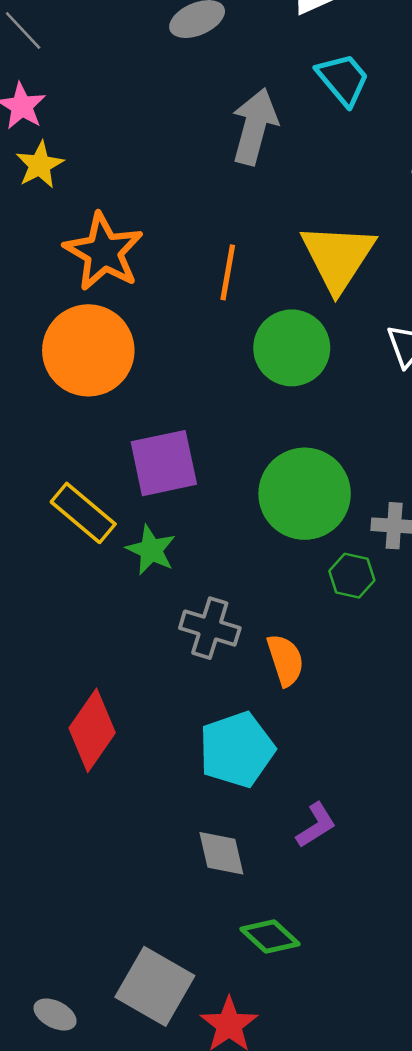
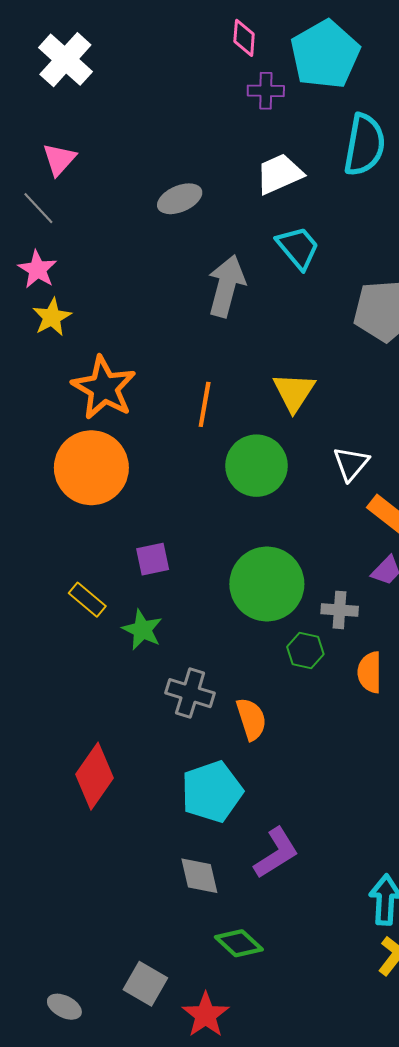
yellow triangle: (338, 257) -> (294, 392), size x0.7
purple square: (164, 463) -> (153, 559), size x0.6
yellow rectangle: (83, 513) -> (87, 600), size x0.7
purple L-shape: (316, 825) -> (276, 853), size x1.4
gray square: (155, 986) -> (145, 984), size x0.7

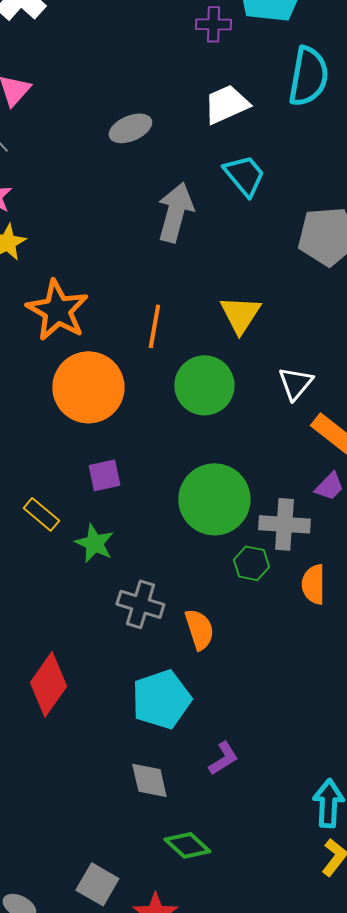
orange circle: (91, 468) -> (88, 387), moved
gray cross: (340, 610) -> (284, 524), size x1.4
purple L-shape: (276, 853) -> (223, 758), size x0.7

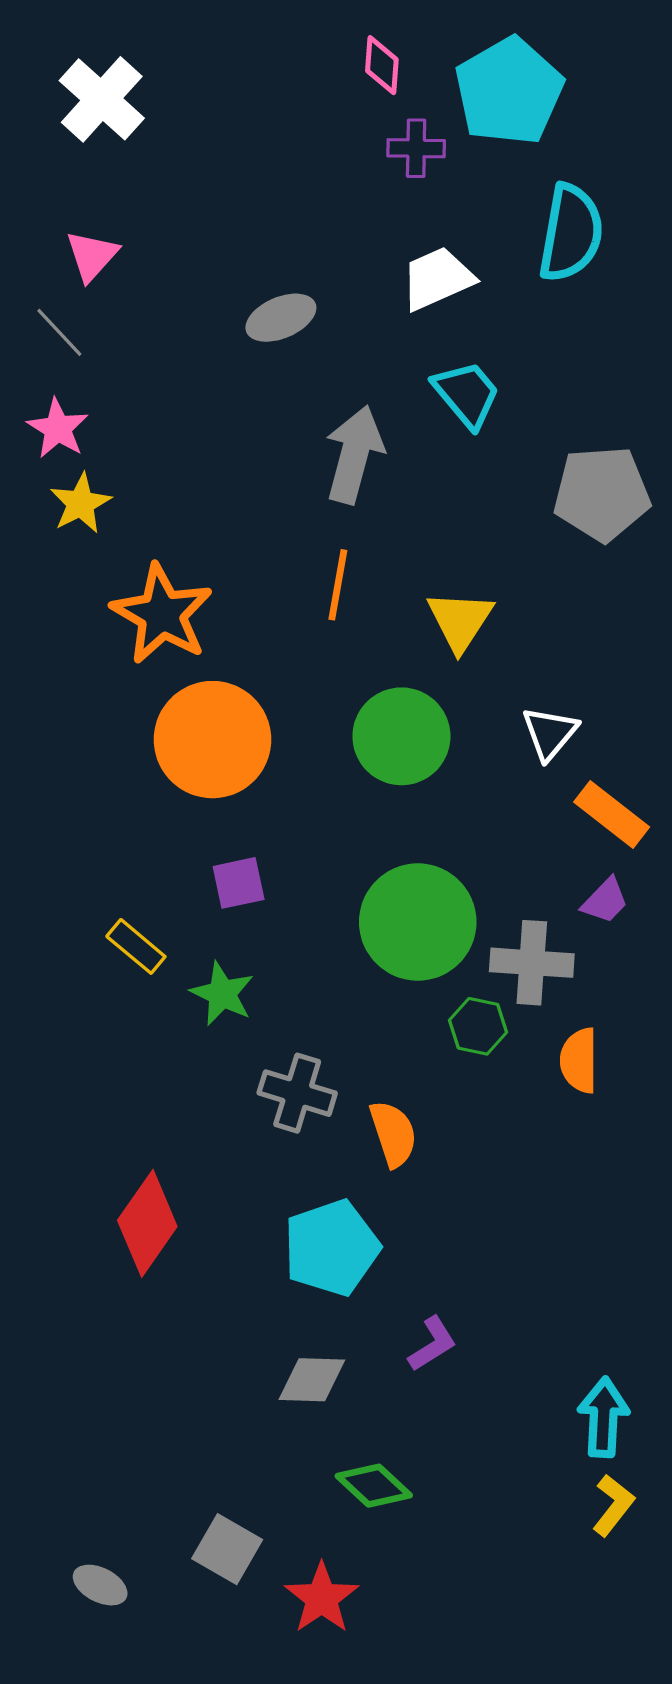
orange line: (154, 326) -> (338, 585), moved
gray diamond: (149, 780) -> (312, 1380), turned -75

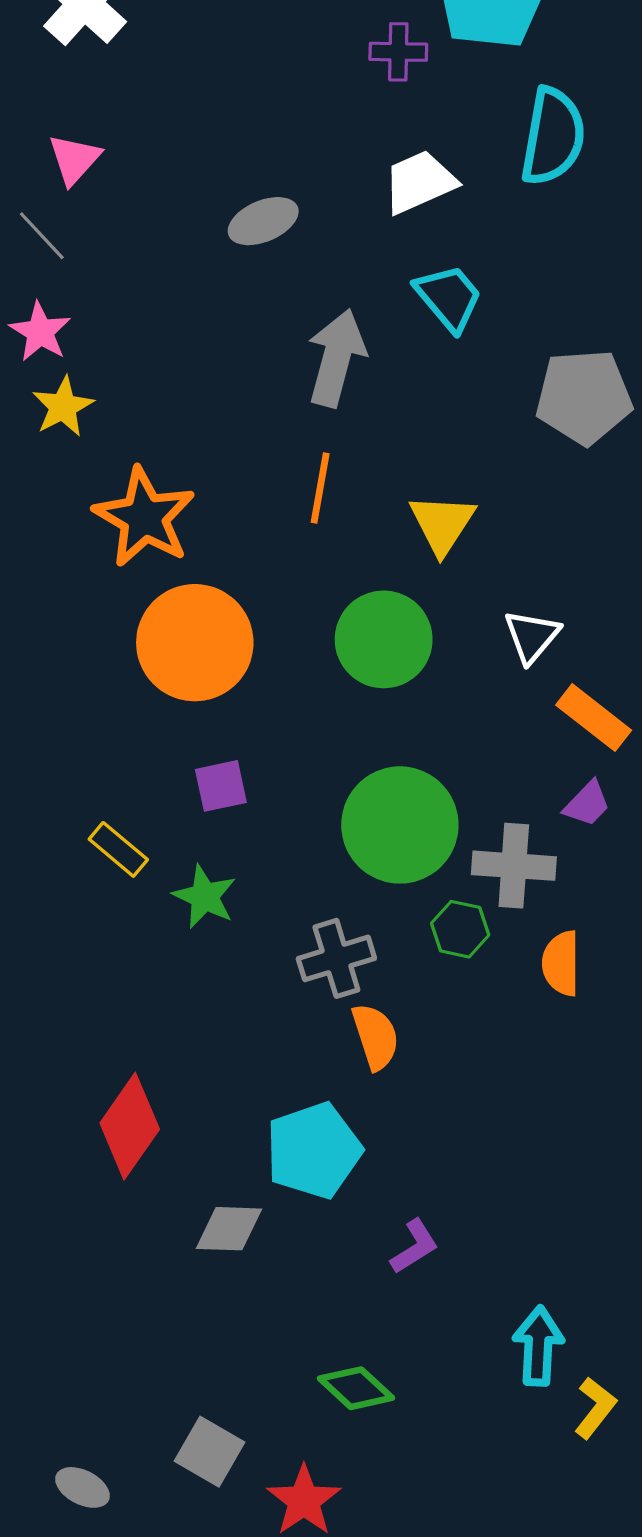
gray cross: (297, 1093) -> (336, 958), moved, turned -34
gray diamond: (312, 1380) -> (229, 1229), moved
cyan arrow: (603, 1417) -> (538, 1346), moved

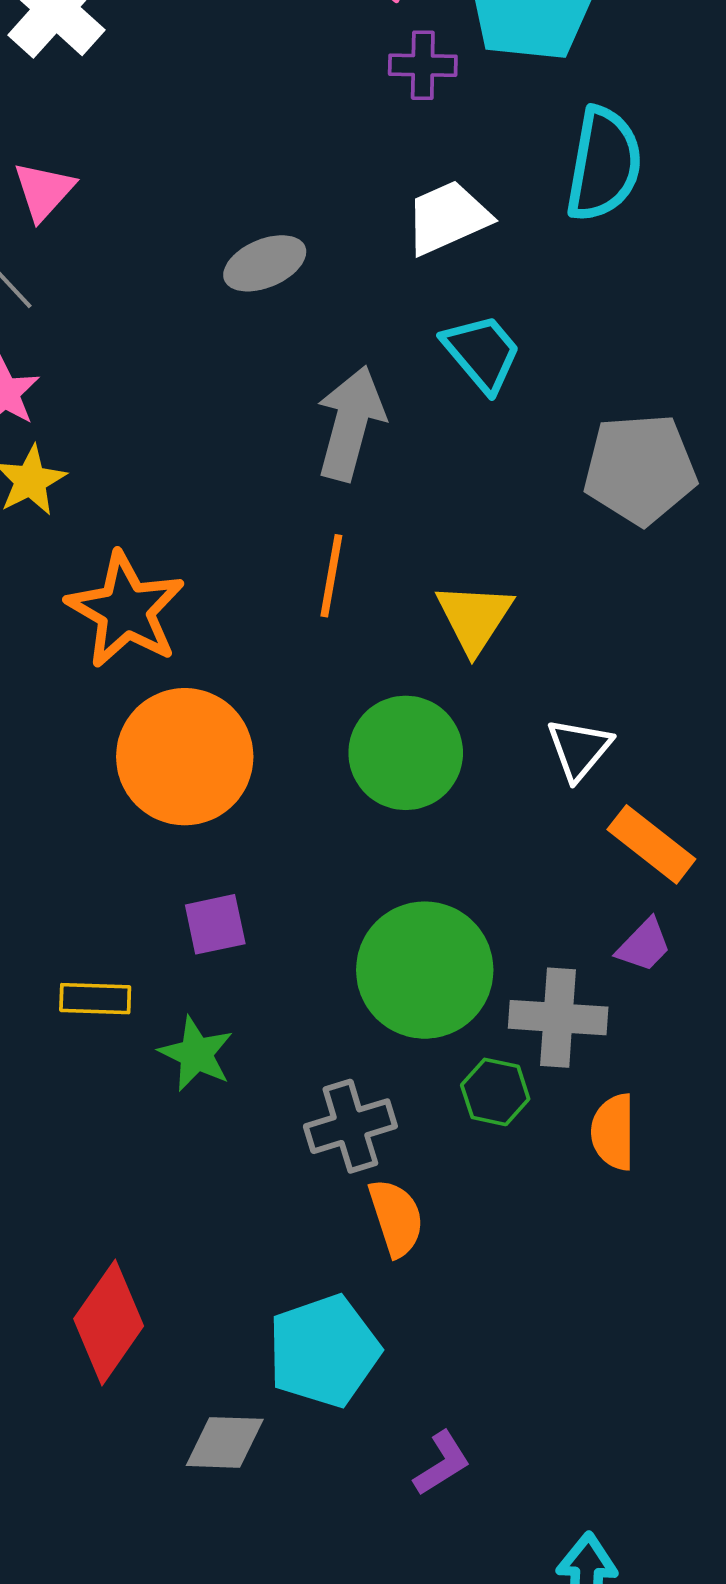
yellow rectangle: (118, 849) -> (95, 999), turned -38

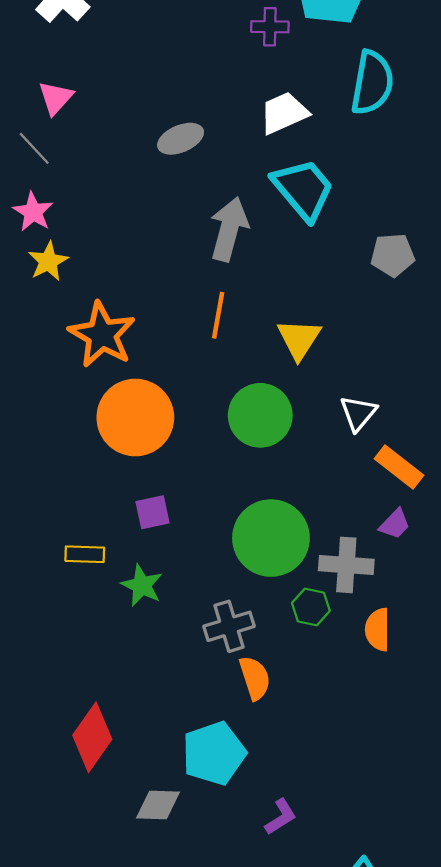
cyan trapezoid: (482, 353) -> (303, 189), size x1.4
gray pentagon: (640, 469) -> (393, 255), size x0.7

